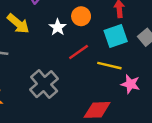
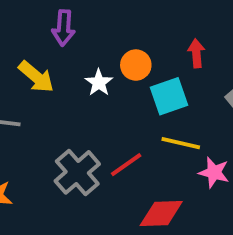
cyan square: (116, 36) -> (169, 96), moved
red line: (79, 52) -> (126, 165), moved

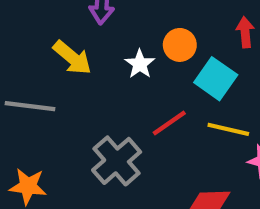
cyan square: (169, 96) -> (216, 79), turned -36
red line: (126, 165) -> (169, 123), moved

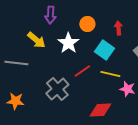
orange circle: (180, 45) -> (87, 24), moved
white star: (140, 64) -> (68, 43), size x1.5

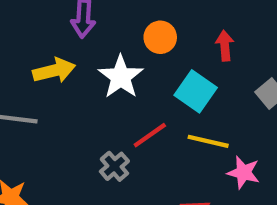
yellow arrow: (36, 40) -> (54, 71), turned -54
gray cross: (57, 89) -> (114, 166), moved, size x0.6

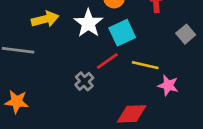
cyan square: (196, 91) -> (122, 33), moved, turned 30

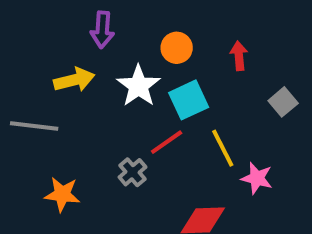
yellow line: (145, 65) -> (223, 148), turned 50
orange star: (17, 102) -> (62, 194), moved

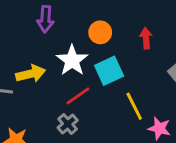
yellow arrow: (74, 80) -> (31, 74), moved
red line: (167, 142) -> (78, 96), moved

